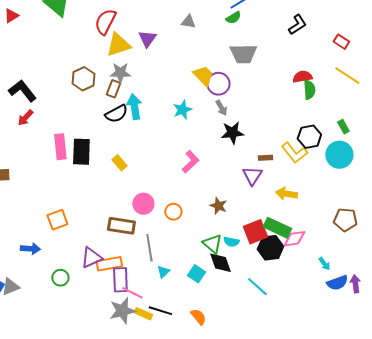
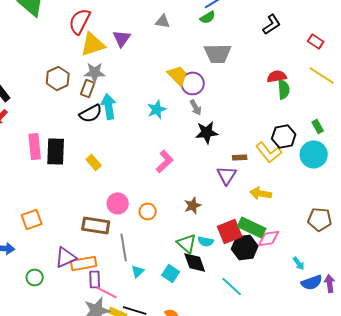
brown star: (218, 206) -> (193, 205), turned 30
purple rectangle: (120, 280) -> (95, 279), size x0.7

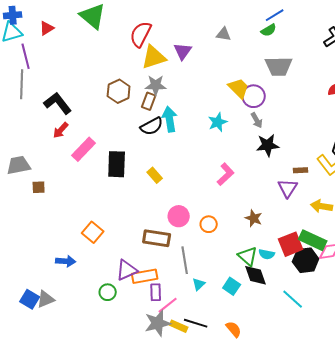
pink rectangle: (35, 146) -> (84, 149), moved, turned 50
brown star: (193, 205) -> (254, 218), turned -30
orange square: (32, 219) -> (93, 232), turned -30
green circle: (35, 277) -> (108, 292), moved
pink line: (107, 292) -> (168, 305), turned -65

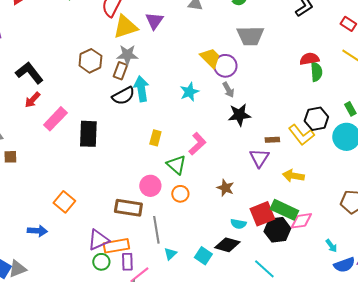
yellow rectangle: (155, 175) -> (155, 138), moved, turned 56
green triangle: (248, 256) -> (176, 165), moved
black diamond: (256, 275) -> (227, 245), turned -55
green circle: (108, 292) -> (101, 262), moved

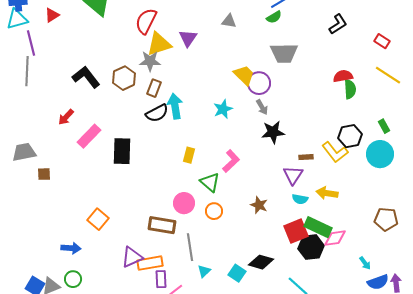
gray star: (127, 55) -> (150, 61), moved
black L-shape: (29, 73) -> (86, 77), moved
cyan semicircle: (238, 224) -> (300, 199), moved
green circle: (101, 262) -> (73, 279), moved

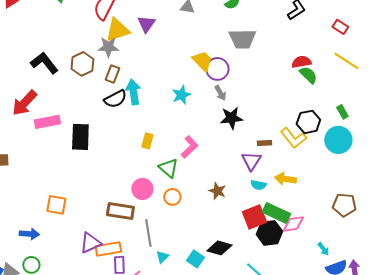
green semicircle: (350, 89) -> (308, 75), turned -42
red arrow: (66, 117) -> (24, 103), size x1.6
pink rectangle: (89, 136) -> (47, 122), turned 35
orange square: (98, 219) -> (56, 205), turned -30

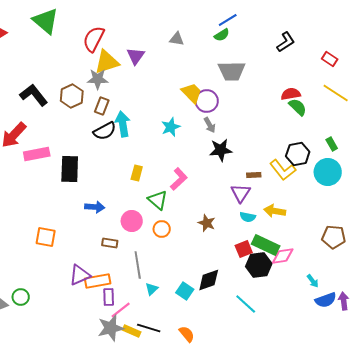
brown rectangle: (120, 211) -> (110, 243), size x0.6
red square: (254, 217) -> (244, 249), size x0.7
blue arrow: (29, 234) -> (95, 207), moved
black diamond: (219, 248) -> (209, 280), turned -35

